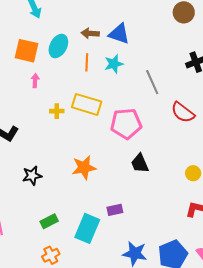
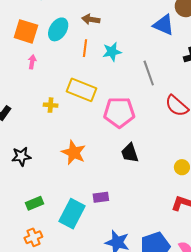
blue triangle: (119, 34) -> (164, 25), moved
yellow cross: (57, 111) -> (51, 105), moved
orange star: (84, 168) -> (74, 153), turned 30

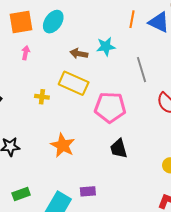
brown arrow: (91, 19) -> (79, 54), moved
orange square: (26, 31) -> (21, 22), turned -30
orange line: (85, 48) -> (132, 19), moved

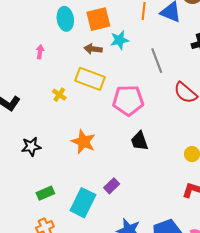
orange square: (21, 22) -> (98, 19), moved
cyan ellipse: (53, 22) -> (65, 19), turned -40
yellow cross: (42, 97) -> (59, 95), turned 32
purple rectangle: (88, 191) -> (112, 186), turned -35

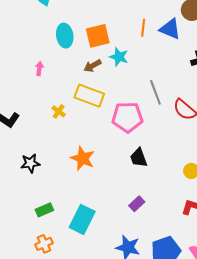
cyan star: (120, 40) -> (119, 57), turned 30
brown arrow: (93, 49) -> (92, 66), turned -36
gray line: (157, 61) -> (155, 92), moved
purple rectangle: (112, 186) -> (137, 204), moved

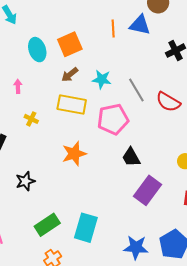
cyan star: (119, 57) -> (102, 79), moved
yellow cross: (59, 111) -> (31, 119), moved
orange star: (83, 158) -> (74, 154), moved, turned -30
purple rectangle: (137, 204) -> (148, 190), moved, size x1.8
green rectangle: (44, 210) -> (47, 225), size x1.4

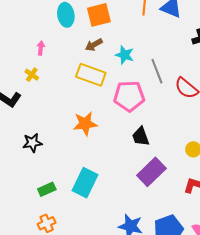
yellow cross: (31, 119) -> (32, 75), moved
green rectangle: (47, 225) -> (47, 189), size x0.7
cyan rectangle: (86, 228) -> (85, 183), moved

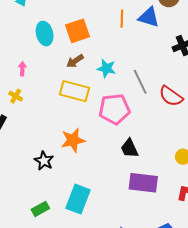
black star: (32, 143) -> (44, 161), moved, turned -30
purple rectangle: (151, 172) -> (143, 183), turned 56

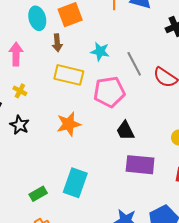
brown arrow: (75, 61) -> (57, 43), moved, turned -60
pink arrow: (22, 69) -> (16, 54), size x1.6
yellow cross: (16, 96) -> (20, 91), moved
black star: (44, 161) -> (20, 125), moved

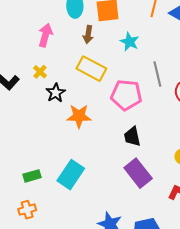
cyan star: (100, 51) -> (130, 42), moved
black star: (20, 125) -> (56, 93), moved
purple rectangle: (140, 165) -> (138, 173), turned 32

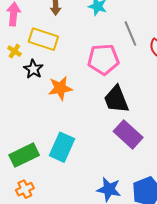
yellow rectangle: (91, 69) -> (43, 39), moved
black trapezoid: (132, 137) -> (116, 99), size x1.4
green rectangle: (32, 176) -> (24, 155), size x1.6

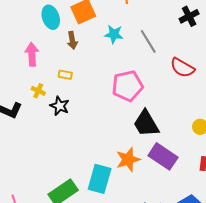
gray line: (130, 33) -> (148, 41), moved
yellow rectangle: (43, 39) -> (65, 75), size x0.5
orange star: (60, 88) -> (128, 160), moved

